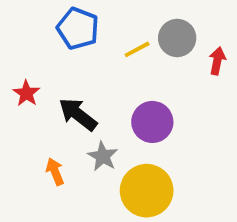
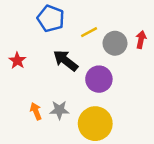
gray circle: (177, 38) -> (115, 43), moved
black arrow: (78, 114) -> (66, 61), moved
gray star: (103, 156) -> (59, 110), moved, turned -30

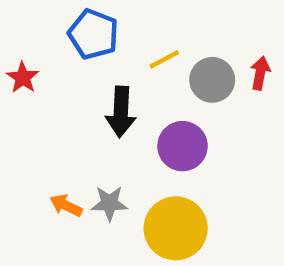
red star: (17, 61) -> (23, 78), moved
black arrow: (66, 61) -> (121, 112), turned -125
orange arrow: (36, 111) -> (66, 205), turned -42

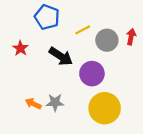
red star: (23, 78) -> (20, 48), moved
black arrow: (121, 112) -> (61, 56), turned -60
yellow circle: (176, 228) -> (105, 108), moved

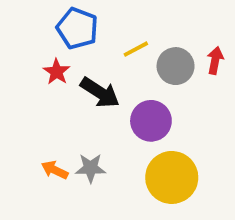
red star: (20, 48) -> (57, 72), moved

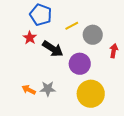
red arrow: (215, 60) -> (114, 51), moved

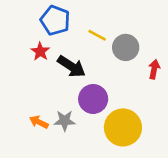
yellow line: (72, 26) -> (97, 35), turned 56
purple circle: (80, 64) -> (93, 99), moved

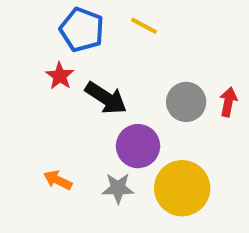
yellow line: (97, 35) -> (144, 26), moved
gray circle: (126, 47) -> (186, 102), moved
gray star: (65, 121) -> (118, 188), moved

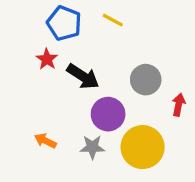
red arrow: (228, 102) -> (179, 105), moved

